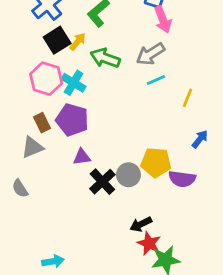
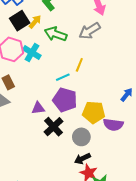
cyan line: (156, 80) -> (63, 77), moved
yellow line: (188, 98) -> (79, 65), moved
purple pentagon: (72, 120) -> (65, 100), moved
gray circle: (128, 175) -> (81, 137), moved

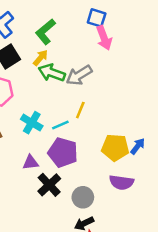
yellow arrow: (35, 22) -> (41, 58), moved
gray arrow: (90, 31) -> (79, 75), moved
cyan cross: (32, 53) -> (32, 123), moved
yellow pentagon: (94, 112) -> (115, 147), moved

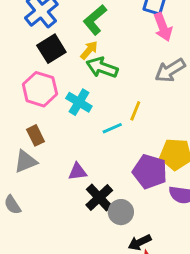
gray arrow: (79, 75) -> (170, 70), moved
cyan cross: (32, 123) -> (79, 102), moved
purple pentagon: (63, 152) -> (150, 172), moved
gray circle: (83, 197) -> (121, 212), moved

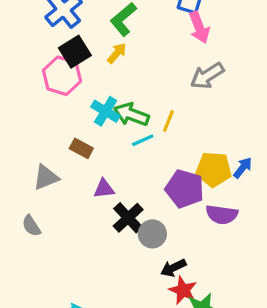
green arrow: (102, 67) -> (131, 114), moved
pink hexagon: (40, 89) -> (62, 76), moved
brown rectangle: (36, 135) -> (81, 148), moved, turned -36

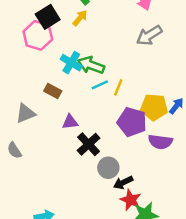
yellow line: (168, 121) -> (118, 87), moved
gray circle: (152, 234) -> (108, 168), moved

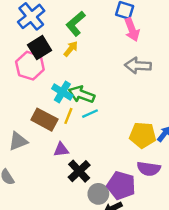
gray arrow: (149, 35) -> (138, 66), turned 35
yellow line: (118, 87) -> (68, 116), moved
brown rectangle: (53, 91) -> (44, 120), size x1.5
purple pentagon: (132, 122) -> (121, 185), moved

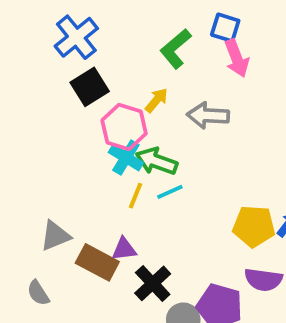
green L-shape: (76, 24) -> (176, 49), moved
yellow arrow: (71, 49) -> (156, 100), moved
pink hexagon: (30, 66) -> (124, 127), moved
gray arrow: (138, 66) -> (208, 115), moved
brown rectangle: (44, 120) -> (97, 262), moved

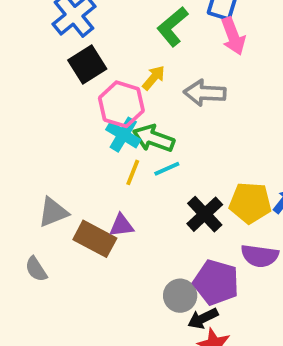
black cross: (153, 283) -> (205, 214), moved

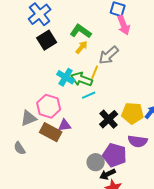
green L-shape: (173, 27) -> (81, 31), moved, turned 75
gray arrow: (205, 93) -> (109, 55), turned -45
pink hexagon: (121, 104) -> (49, 106), moved
yellow line: (133, 172) -> (95, 72), moved

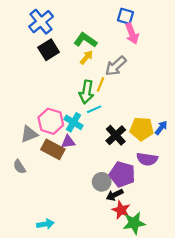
cyan cross: (66, 77) -> (73, 122), moved
green arrow: (82, 79) -> (86, 92), turned -100

